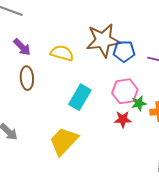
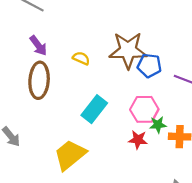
yellow semicircle: (62, 53) -> (81, 58), size x0.7
brown ellipse: (27, 78) -> (39, 80), size x1.4

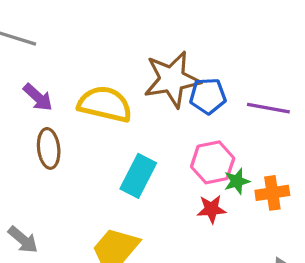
yellow semicircle: (81, 58) -> (105, 104), size x2.0
brown ellipse: (39, 80) -> (49, 148), size x0.7

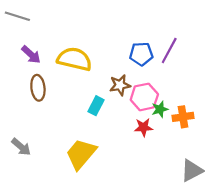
brown star: (172, 79) -> (120, 85), moved, size x0.6
purple line: (268, 108) -> (169, 50), moved, turned -72
cyan rectangle: (138, 176) -> (96, 106), size x0.7

